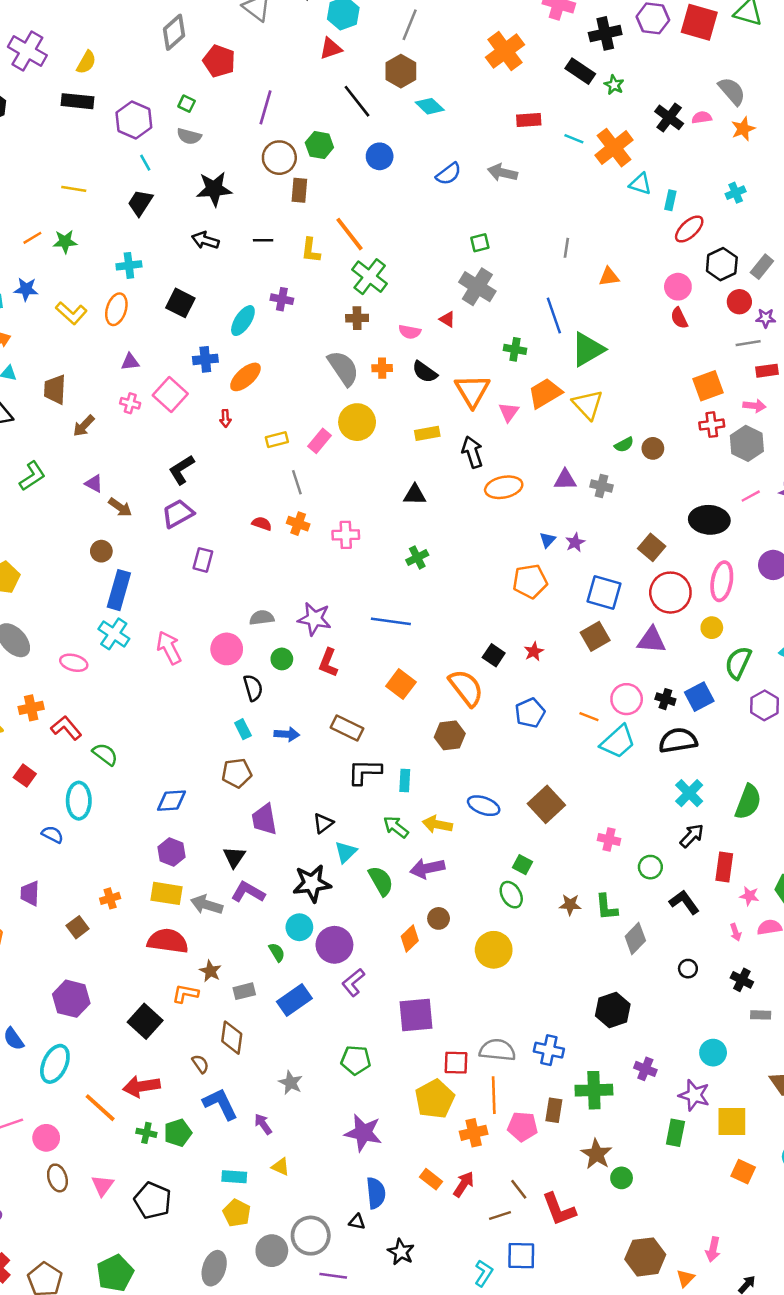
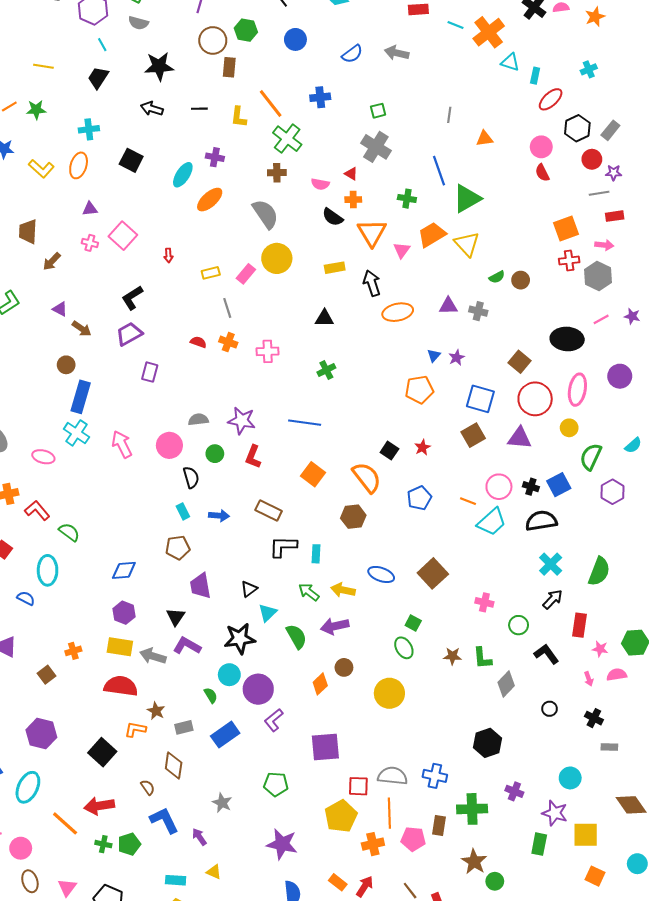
blue cross: (205, 359) -> (320, 97), moved
orange cross: (382, 368) -> (353, 200), moved
orange ellipse: (245, 377) -> (210, 200), moved

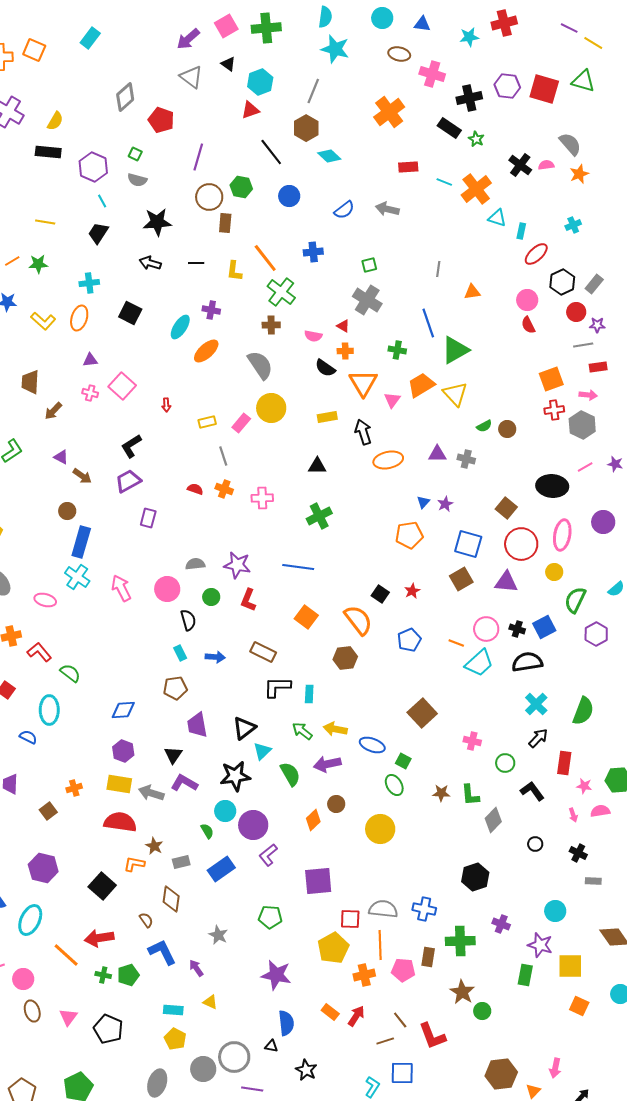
green cross: (326, 370) -> (319, 516), size x1.4
blue ellipse: (381, 574) -> (372, 745), moved
black triangle: (249, 589) -> (244, 728), size x1.4

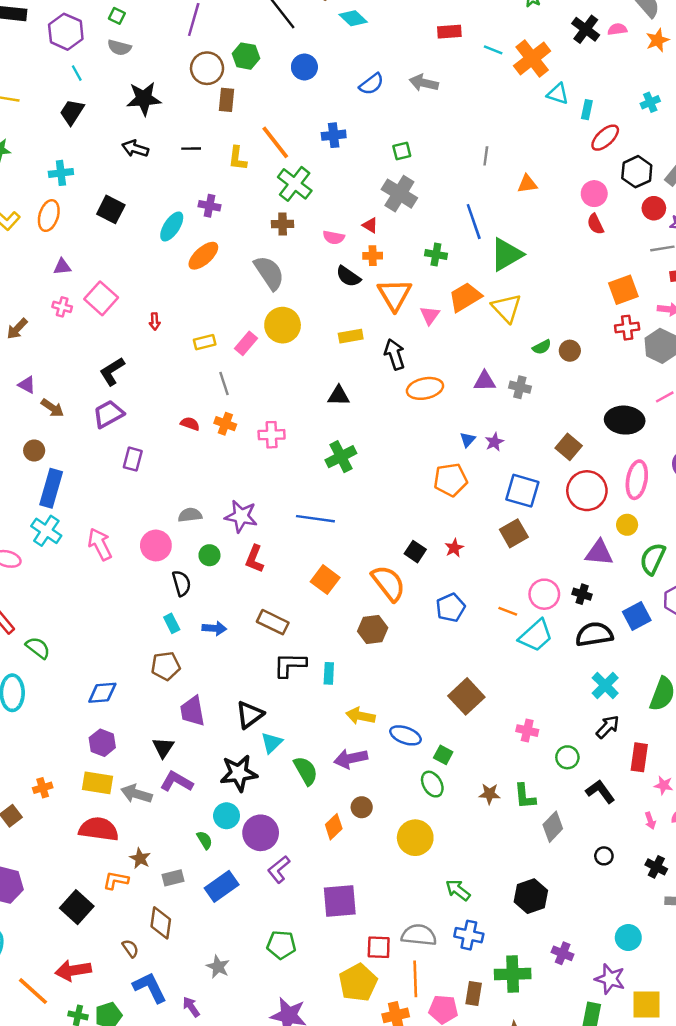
purple triangle: (506, 582) -> (599, 553), moved
blue square: (544, 627) -> (637, 616), moved
green arrow: (302, 731) -> (458, 890), moved

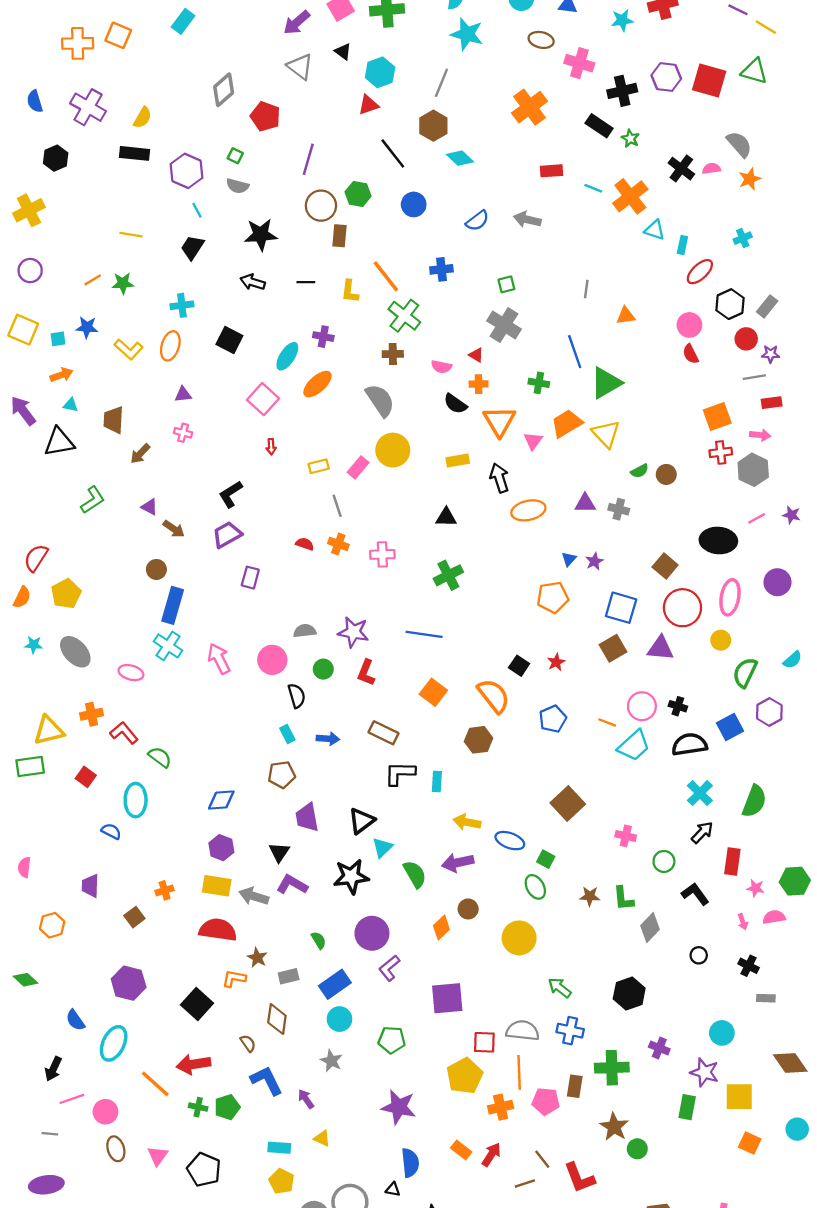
pink square: (101, 298) -> (263, 399), moved
purple triangle: (599, 553) -> (660, 648), moved
cyan circle: (227, 816) -> (339, 1019), moved

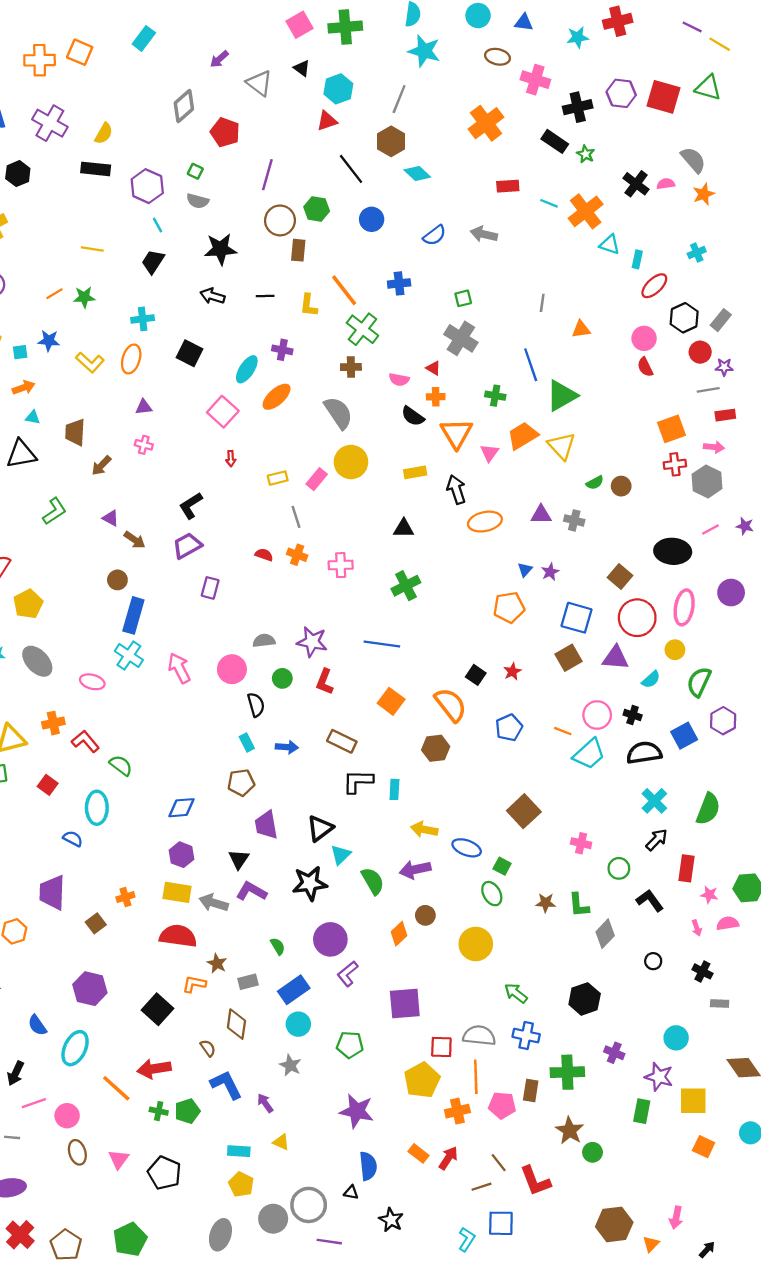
purple arrow: (297, 23) -> (219, 59), moved, size x0.7
cyan semicircle: (793, 660) -> (651, 680), moved
purple trapezoid: (90, 886) -> (52, 892), size x1.5

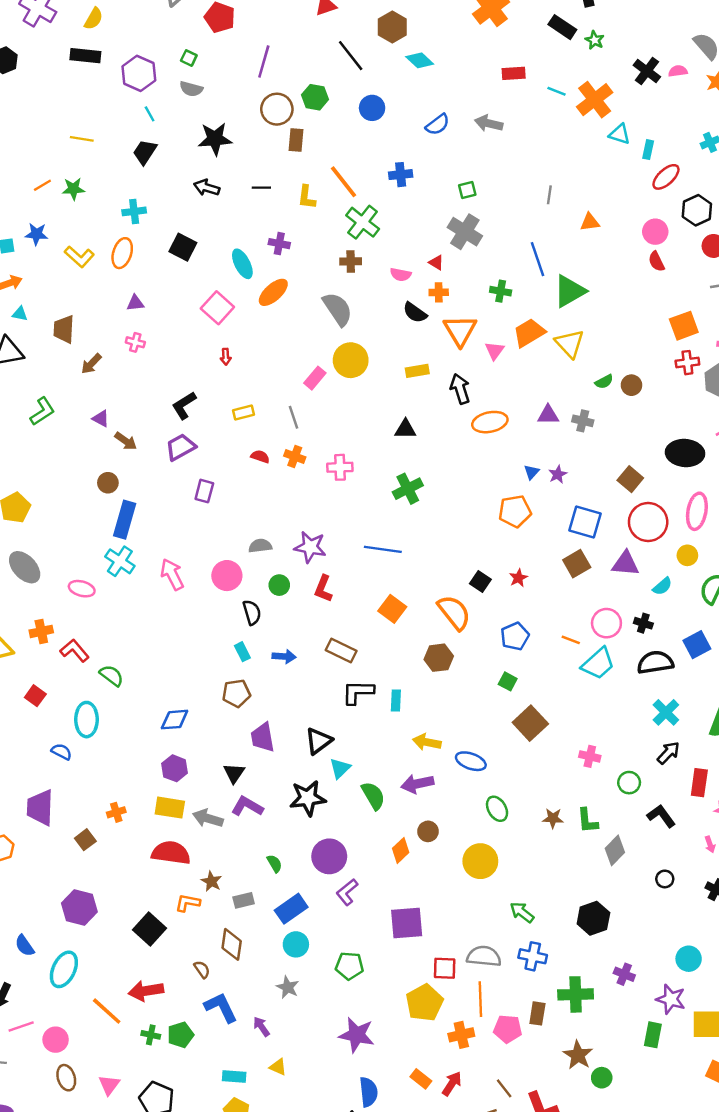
cyan ellipse: (247, 369) -> (242, 264), turned -60
yellow rectangle: (278, 478) -> (244, 413), moved
green square: (502, 866) -> (508, 681), moved

